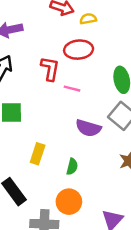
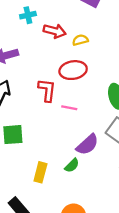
purple semicircle: (88, 128) -> (87, 145), turned -55
green semicircle: (72, 167) -> (72, 165), moved, turned 35

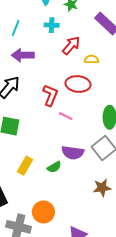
red arrow: (55, 31) -> (71, 45), turned -78
purple semicircle: (87, 145) -> (73, 153), turned 35

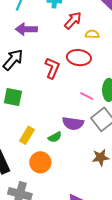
pink line: (66, 116) -> (87, 96), moved
orange circle: (43, 212) -> (40, 162), moved

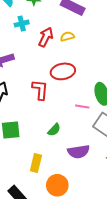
yellow semicircle: (92, 34) -> (67, 37), moved
purple semicircle: (73, 123) -> (79, 152), moved
green semicircle: (55, 137) -> (54, 130), moved

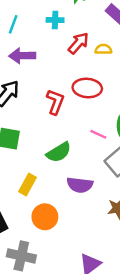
green semicircle: (54, 130) -> (59, 152), size x1.5

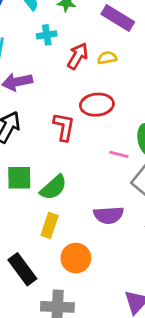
green semicircle: (59, 152) -> (53, 187), moved

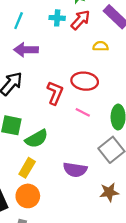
red arrow: (78, 56) -> (80, 20), moved
pink line: (119, 154) -> (83, 112), moved
orange circle: (76, 258) -> (28, 196), moved

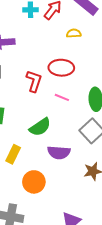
green semicircle: (37, 139) -> (40, 127), moved
orange circle: (28, 196) -> (34, 182), moved

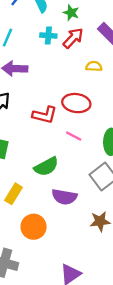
red L-shape: (34, 81) -> (45, 115), turned 80

